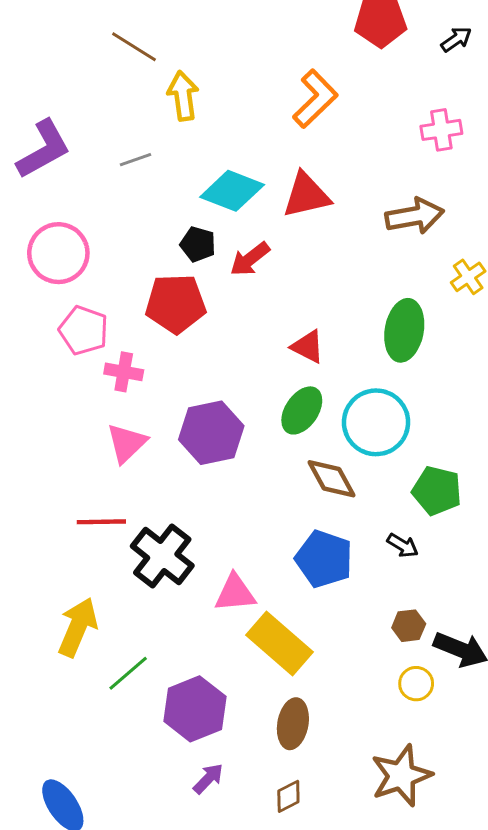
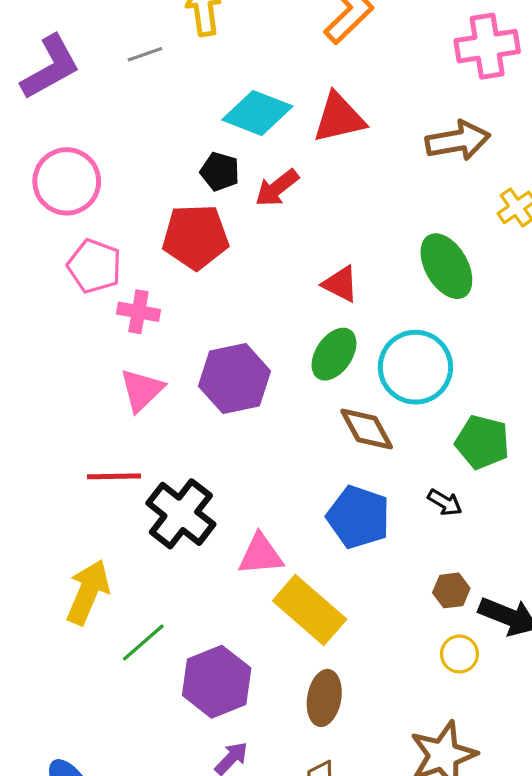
pink cross: (441, 130) -> (487, 46), size x1.4
gray line: (136, 160) -> (145, 54), moved
green ellipse: (404, 330) -> (446, 266), turned -40

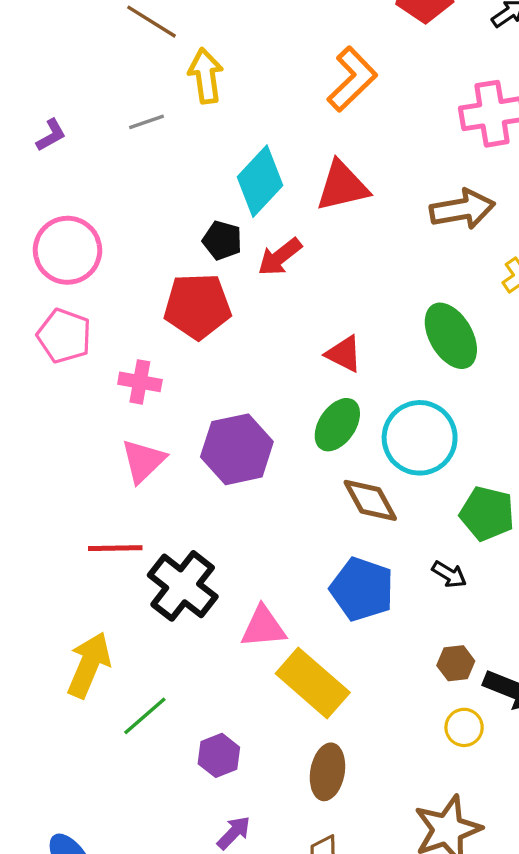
purple L-shape: (50, 67) -> (51, 135), size x0.5
cyan diamond: (257, 113) -> (260, 181), turned -68
pink pentagon: (94, 266) -> (64, 336), moved
purple hexagon: (217, 682) -> (219, 755), size x0.6

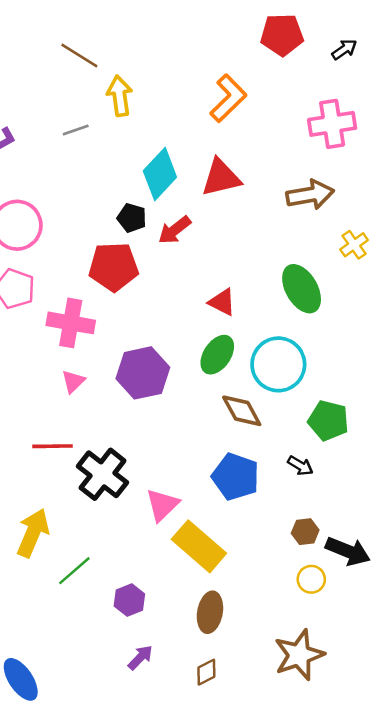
pink cross: (140, 382) -> (71, 323), size x1.5
pink triangle: (143, 461) -> (73, 381), size x0.7
pink triangle: (263, 627) -> (162, 505), turned -39

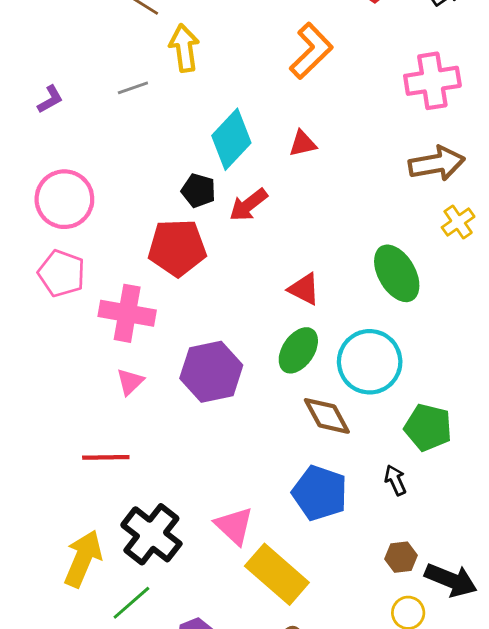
red triangle: (221, 178) -> (303, 144), size x0.6
brown arrow: (310, 195) -> (437, 164), moved
black arrow: (300, 466) -> (395, 480), turned -145
black cross: (103, 474) -> (151, 534), moved
pink triangle: (162, 505) -> (234, 526), turned -33

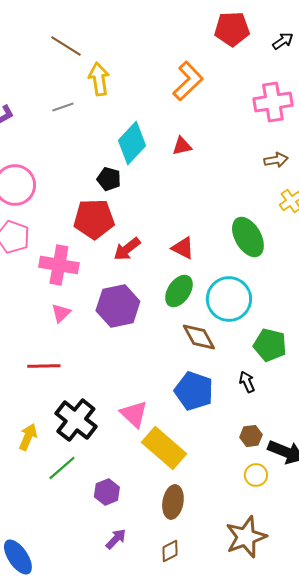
brown arrow: (437, 164) -> (276, 160), size x0.6
red arrow: (248, 205) -> (127, 249), moved
yellow arrow: (83, 559) -> (28, 437), size x0.7

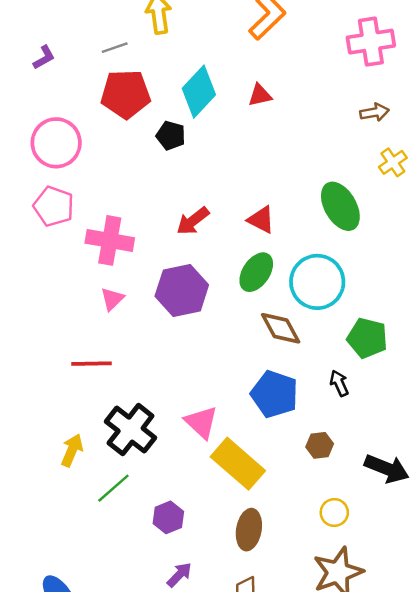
red pentagon: (94, 219) -> (126, 94), moved
brown hexagon: (251, 436) -> (320, 445), moved
yellow circle: (256, 475) -> (334, 513), moved

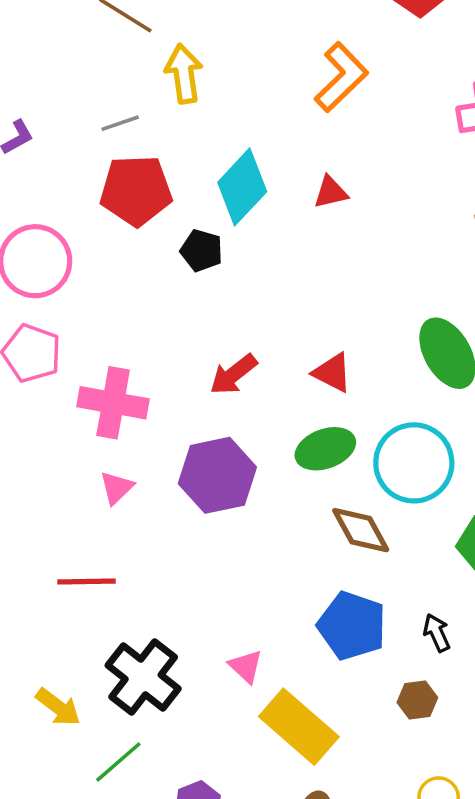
green ellipse: (256, 272) -> (325, 449), turned 36
black arrow: (339, 383) -> (437, 633), moved
pink triangle: (201, 422) -> (246, 666), size x0.7
yellow arrow: (72, 450) -> (58, 707), turned 104

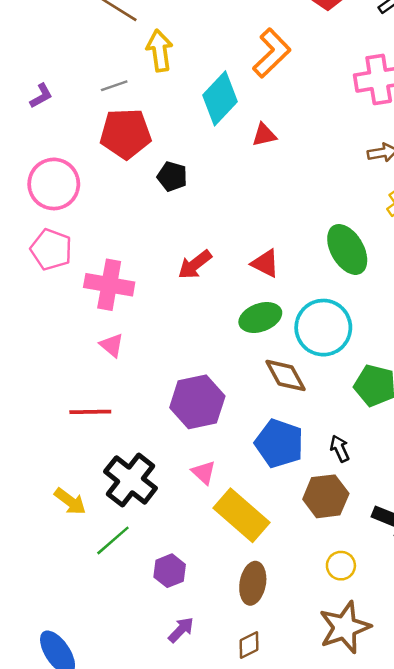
cyan diamond: (242, 187) -> (220, 98), moved
purple hexagon: (217, 475) -> (197, 402), moved
pink triangle: (117, 488) -> (112, 345), turned -36
brown hexagon: (417, 700) -> (326, 496), size x1.6

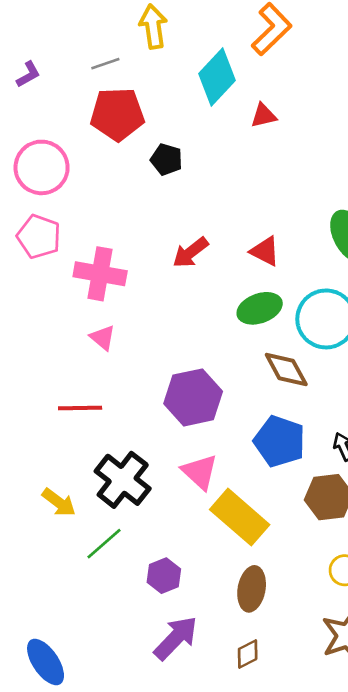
pink triangle: (204, 472) -> (200, 472), size x1.4
purple arrow: (181, 630) -> (176, 638), size x1.6

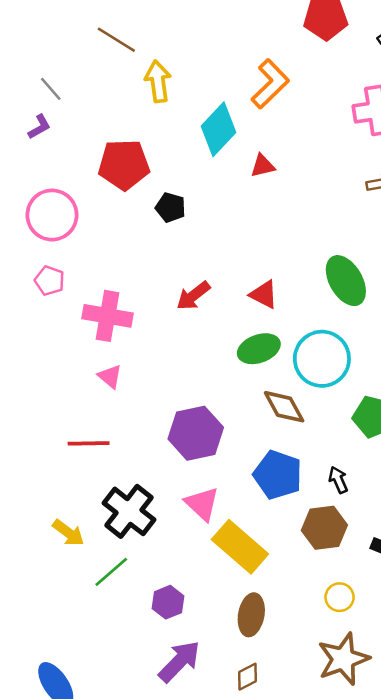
gray line: (105, 64) -> (51, 89), moved, turned 68
pink pentagon: (39, 237) -> (49, 281), size x0.7

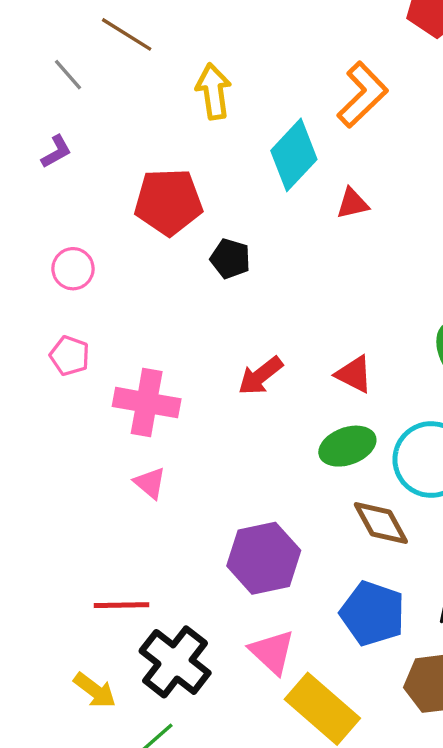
brown line: (116, 40) -> (127, 34), moved
gray line: (51, 89) -> (68, 75), moved
pink circle: (52, 215) -> (73, 269), size x0.6
red line: (89, 443) -> (122, 605), moved

